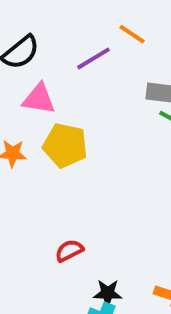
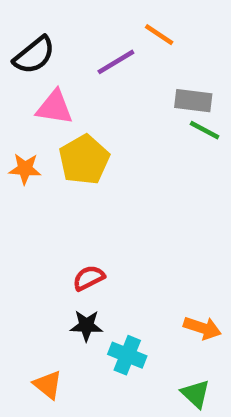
yellow pentagon: (65, 145) -> (84, 160), turned 30
black star: (108, 293) -> (86, 326), moved

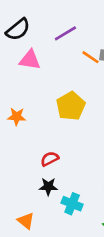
orange line: (159, 35) -> (91, 57), moved
yellow pentagon: (84, 160) -> (71, 106), moved
orange star: (25, 169) -> (17, 117), moved

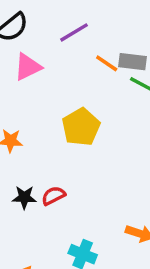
pink triangle: (30, 60) -> (28, 67), turned -35
black star: (48, 187) -> (24, 197), moved

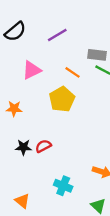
orange line: (107, 63) -> (72, 72), moved
pink triangle: (28, 67) -> (32, 70), moved

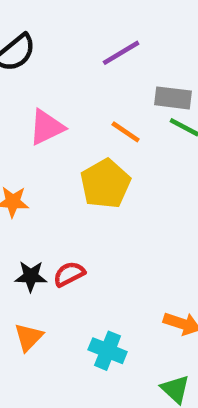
purple line: (57, 35) -> (121, 53), moved
orange triangle: (22, 201) -> (29, 337), moved, turned 35

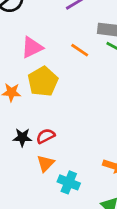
yellow pentagon: (105, 184) -> (43, 81), moved
orange triangle: (29, 337) -> (46, 163), moved

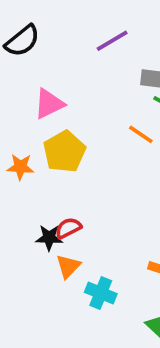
orange line: (80, 50) -> (141, 134), moved
black star: (22, 137) -> (49, 238), moved

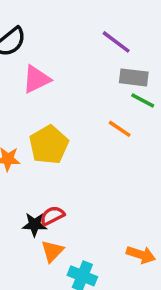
purple line: (112, 41) -> (116, 42), moved, turned 68
pink triangle: (49, 104) -> (36, 79), moved

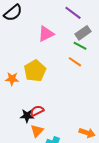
gray rectangle: (134, 77) -> (83, 33), turned -42
pink triangle: (36, 79) -> (46, 34), moved
green line: (143, 100) -> (80, 46), moved

